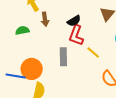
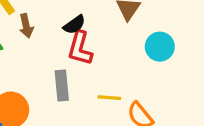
yellow line: (93, 53) -> (109, 98), moved, turned -32

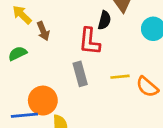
black semicircle: (74, 25) -> (104, 20), moved, turned -30

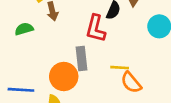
orange semicircle: (147, 87) -> (131, 82), moved
orange circle: (43, 101) -> (64, 76), moved

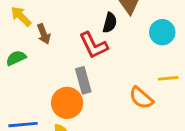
red L-shape: (96, 28) -> (94, 45), turned -32
yellow line: (120, 68) -> (168, 78), moved

